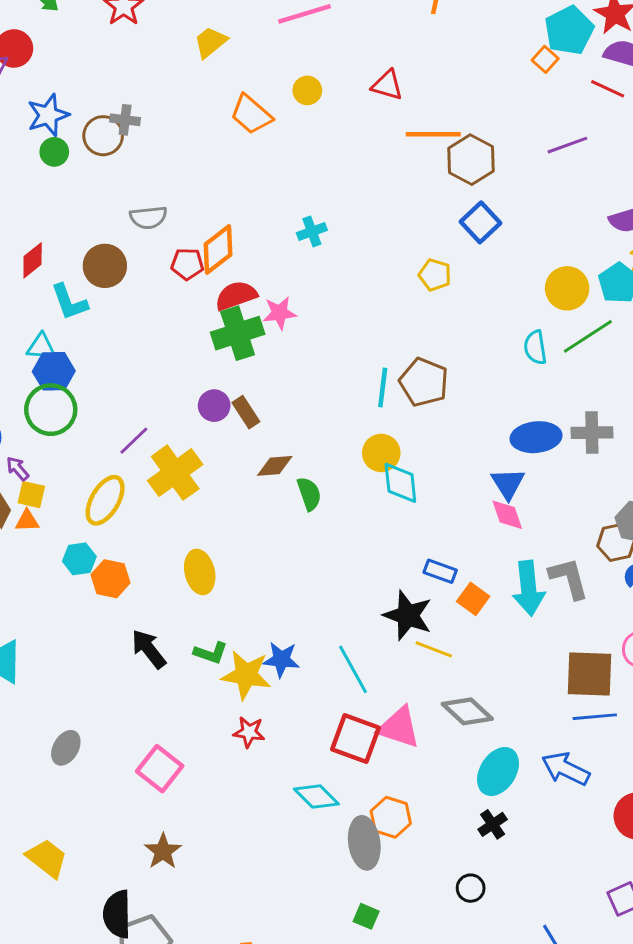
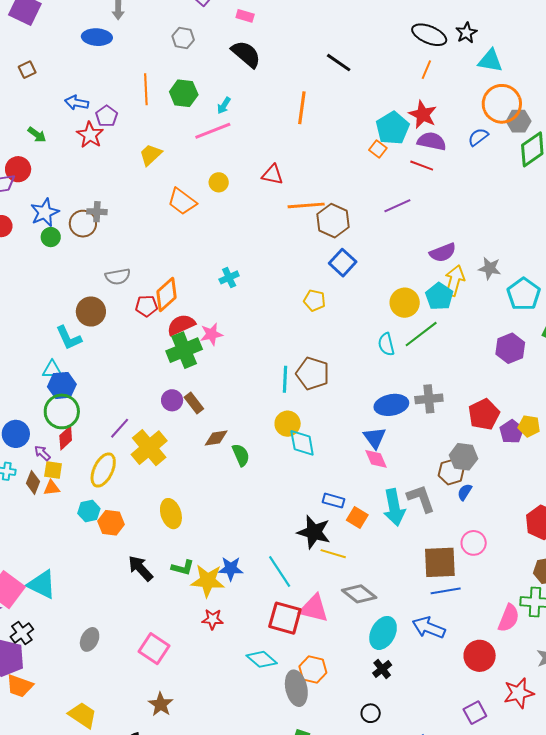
red diamond: (33, 260) -> (66, 438), moved

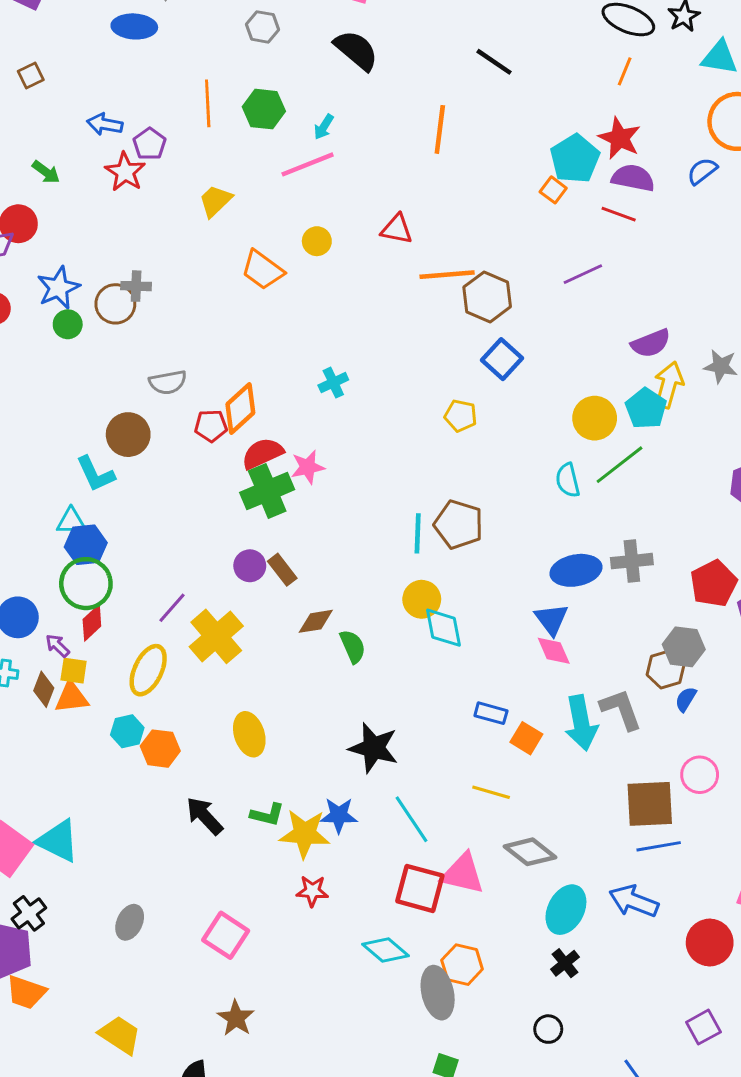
orange triangle: (52, 488) -> (72, 697), size x1.4
black star: (314, 532) -> (374, 748), moved

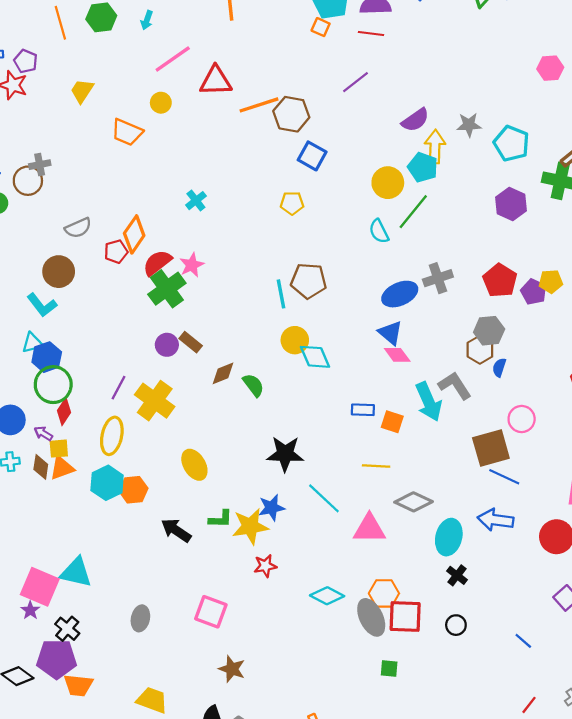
pink line: (308, 164) -> (173, 59), moved
red triangle: (397, 229) -> (216, 81), size x1.4
cyan hexagon: (127, 731) -> (107, 483), size x1.4
blue line: (659, 846) -> (504, 477), turned 48
red square: (420, 888) -> (405, 617), moved

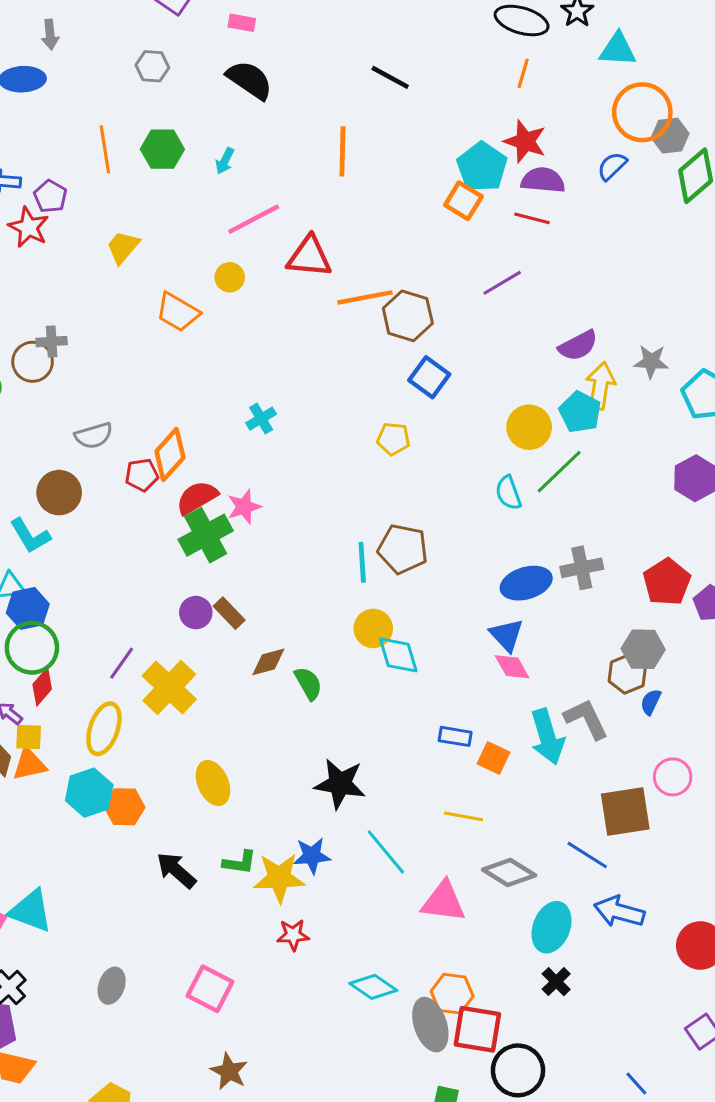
orange square: (321, 27) -> (463, 201), size x1.4
blue line: (504, 477) -> (587, 855), moved
black circle: (456, 625) -> (518, 1070), moved, size x1.8

